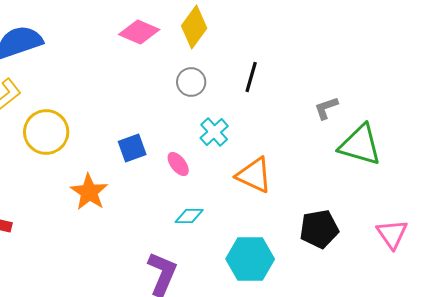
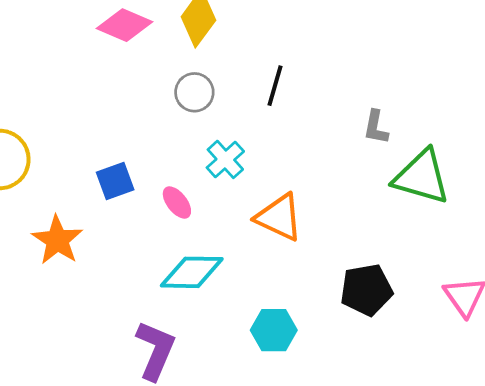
gray L-shape: (326, 108) -> (376, 127), turned -60
cyan diamond: (189, 216) -> (192, 272), size x1.6
cyan hexagon: (250, 259) -> (274, 330), size x0.7

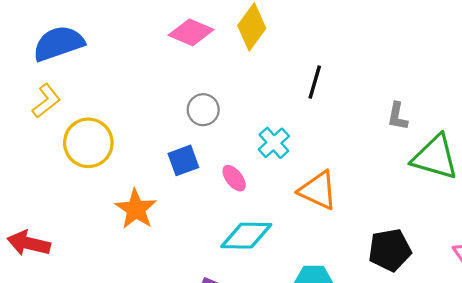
gray circle: (194, 92) -> (203, 110), moved

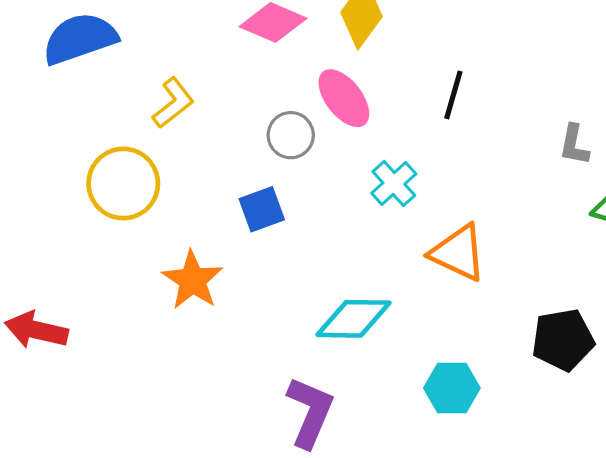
yellow L-shape: (46, 101) -> (173, 103), moved
pink ellipse: (234, 178) -> (344, 98), moved, size x1.5

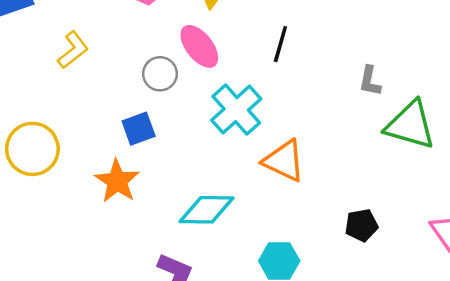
yellow circle: (123, 183) -> (32, 149), moved
cyan cross: (394, 183) -> (236, 110), size x1.5
orange star: (192, 280) -> (117, 181), moved
black pentagon: (563, 340) -> (361, 225), size x0.7

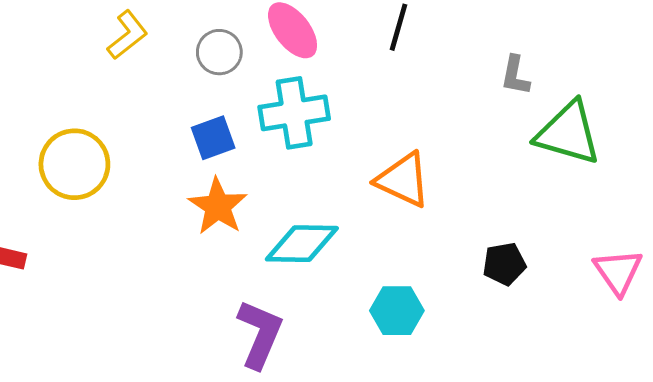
gray circle: (160, 74) -> (219, 52), moved
cyan cross: (236, 110) -> (294, 113), moved, turned 33
orange star: (117, 181) -> (218, 206), moved

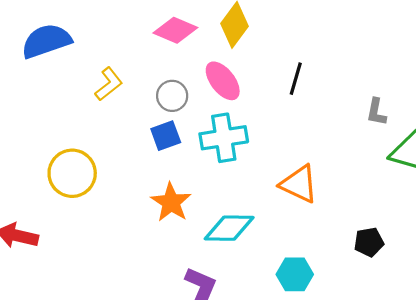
blue square: (213, 138) -> (166, 136), moved

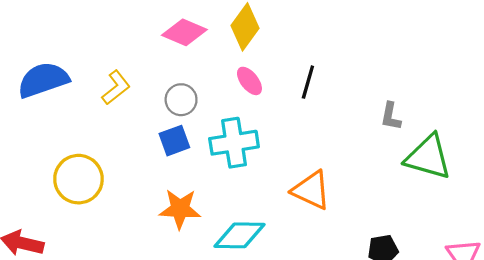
blue semicircle: (46, 41) -> (43, 80), moved
pink ellipse: (223, 81) -> (249, 81), moved, size x0.7
orange star: (171, 202) -> (180, 209), turned -30

